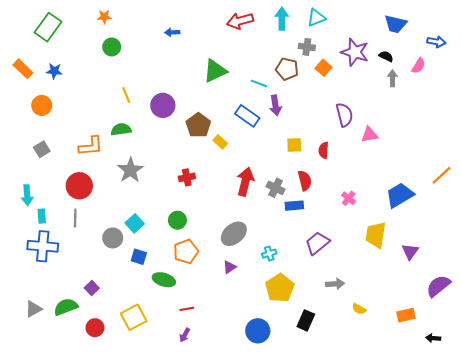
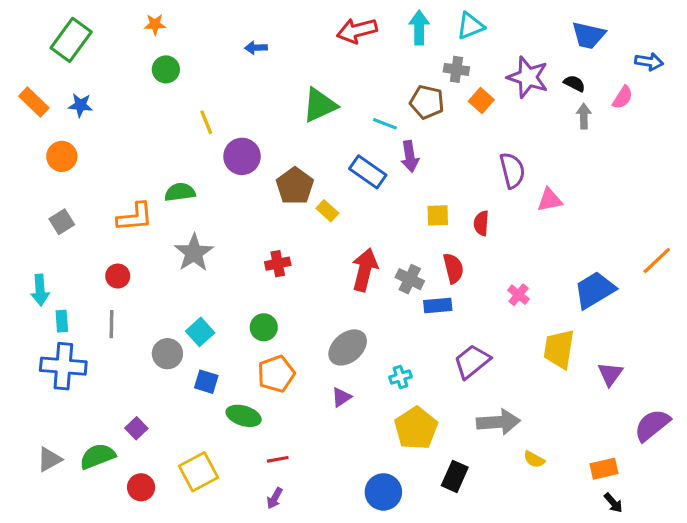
yellow line: (126, 95) -> (206, 122), moved
red circle: (79, 186) -> (118, 276), size x0.6
gray arrow: (335, 284) -> (498, 422), size x1.5
black arrow: (433, 338) -> (613, 503), moved, turned -136

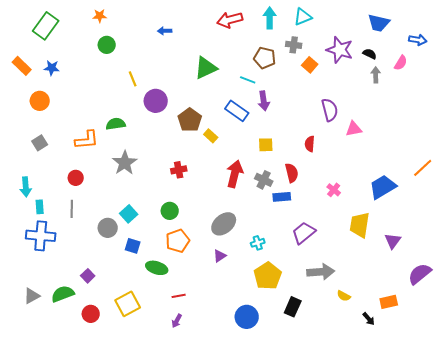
brown pentagon: (427, 102) -> (265, 58), moved
yellow square: (438, 215) -> (266, 145), moved
black arrow: (613, 503) -> (369, 319), moved

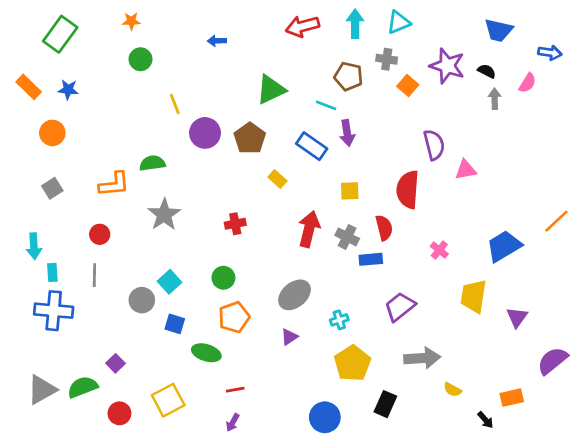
brown pentagon: (190, 120) -> (250, 138), moved
red semicircle: (310, 144) -> (408, 190), size x1.8
gray triangle: (32, 296) -> (42, 390), size x1.4

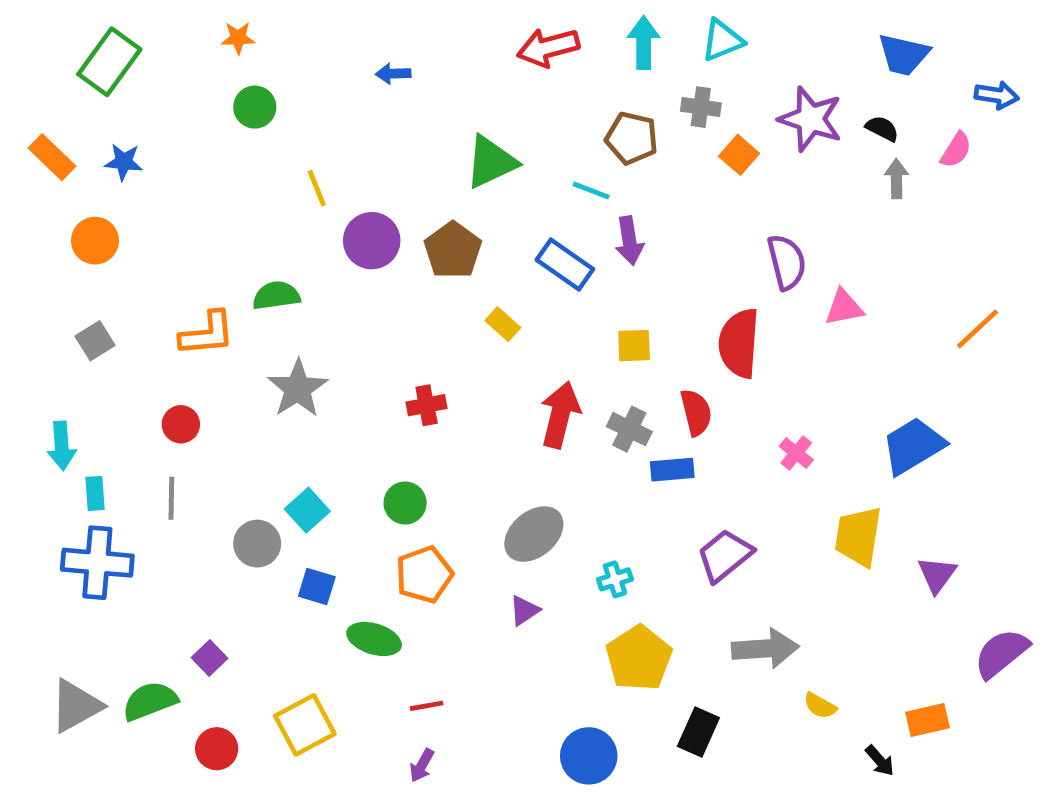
orange line: (556, 221) -> (978, 329), moved

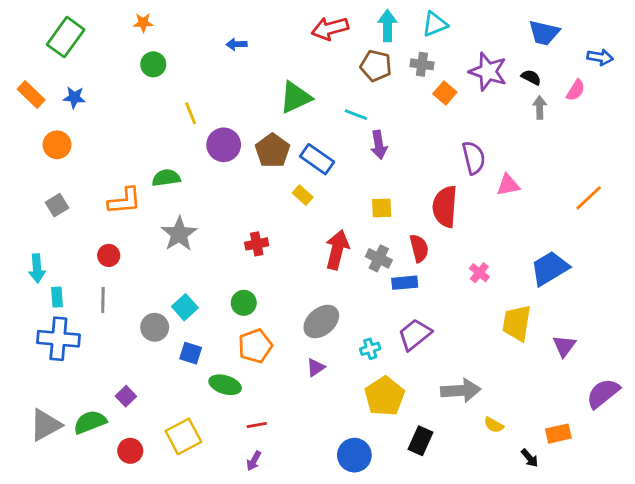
brown pentagon: (632, 138) -> (376, 66), moved
blue rectangle: (565, 264) -> (317, 159), moved
purple trapezoid: (725, 555) -> (415, 334), moved

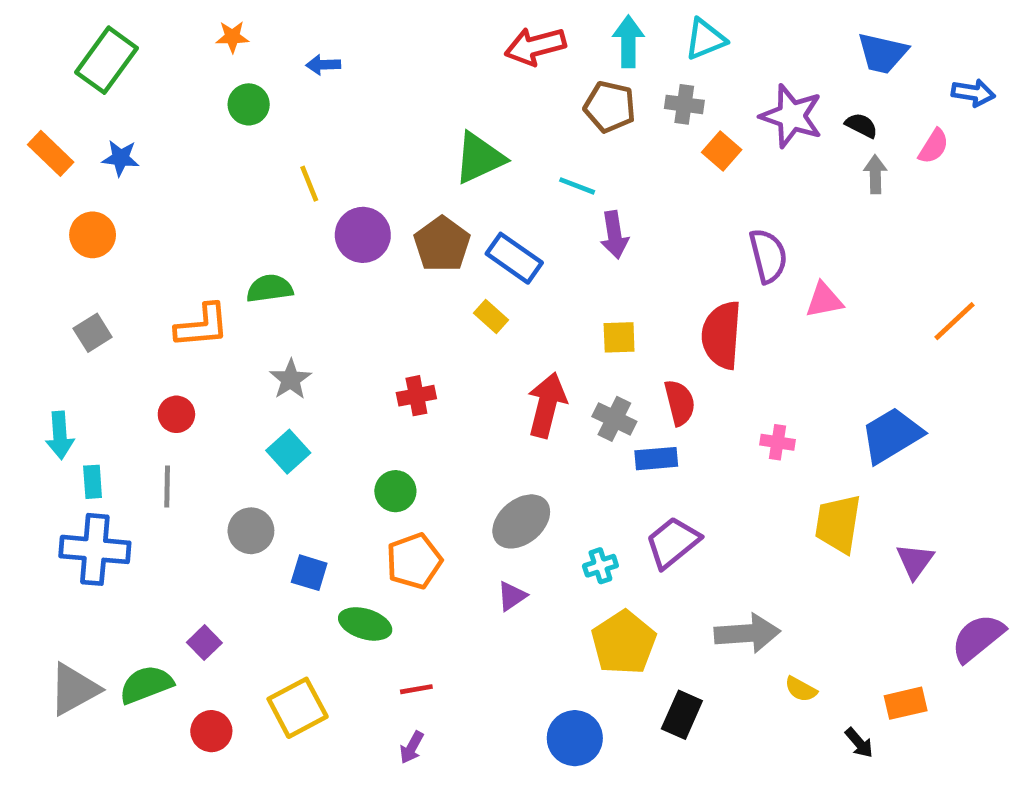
blue arrow: (237, 44) -> (323, 65), moved
gray star: (179, 234) -> (291, 379), size x0.7
pink cross: (479, 273) -> (777, 442), turned -30
cyan square: (185, 307) -> (288, 452), moved

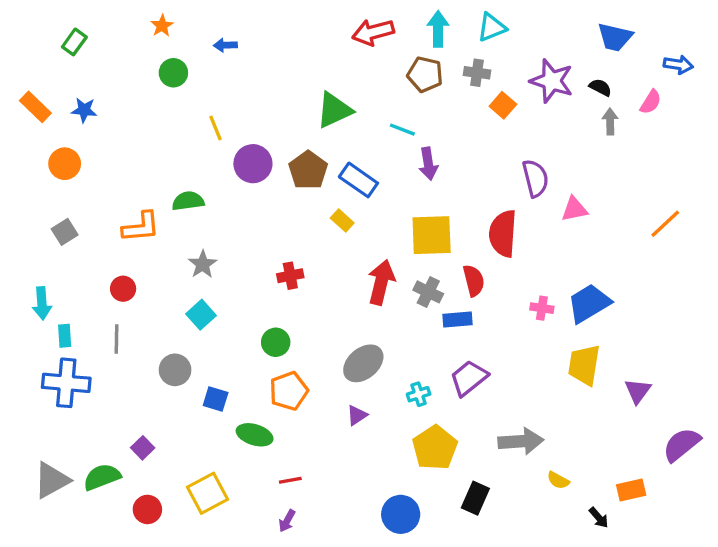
orange star: (232, 37) -> (162, 26), turned -30
green rectangle: (107, 60) -> (74, 42), size x0.6
yellow square: (619, 337) -> (432, 235), size x1.8
blue trapezoid: (892, 435) -> (589, 303), moved

